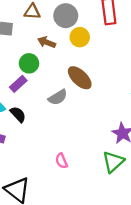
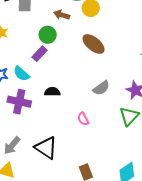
gray semicircle: (58, 97) -> (101, 88), moved
black semicircle: (18, 114) -> (52, 92), moved, turned -42

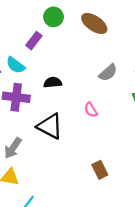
green circle: (48, 35) -> (54, 17), moved
black triangle: (46, 148) -> (50, 126), moved

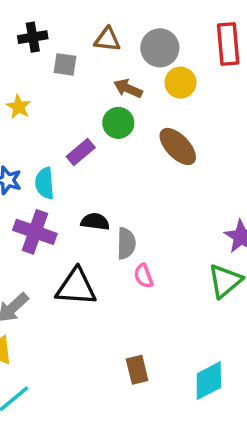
cyan semicircle: (16, 65) -> (45, 183), turned 36
gray semicircle: (108, 73) -> (126, 243), moved, turned -60
black triangle: (50, 126) -> (76, 287), turned -36

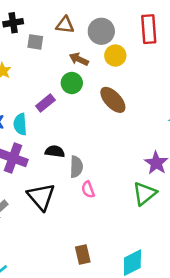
black triangle: (76, 287) -> (41, 197), turned 44

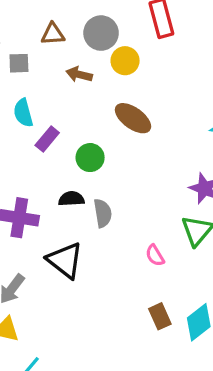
green circle: (72, 83) -> (90, 158), moved
cyan semicircle: (20, 124) -> (23, 113), moved
pink semicircle: (88, 189) -> (155, 255), moved
brown rectangle: (83, 255) -> (160, 316), moved

